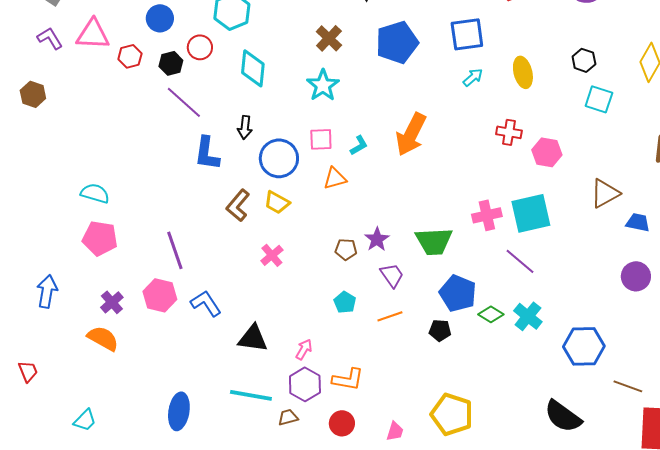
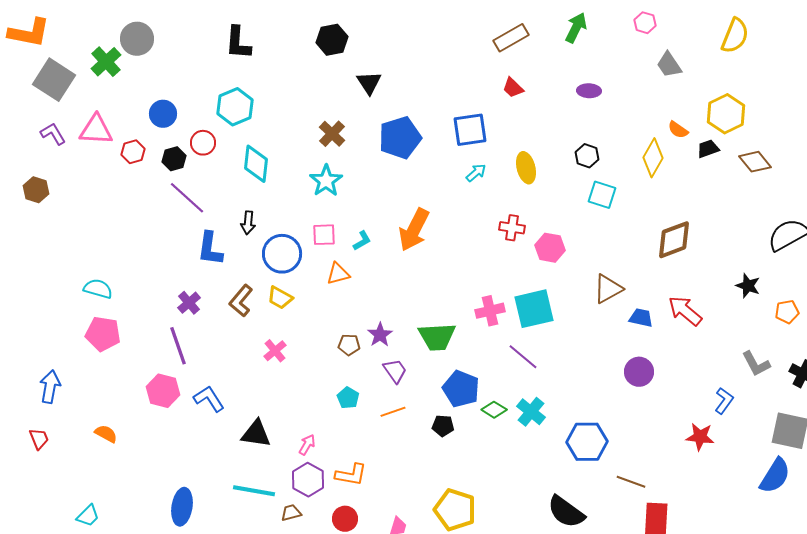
purple cross: (112, 302) -> (189, 303), moved
orange semicircle: (103, 338) -> (106, 434), size x0.7
red trapezoid: (28, 371) -> (39, 439), moved

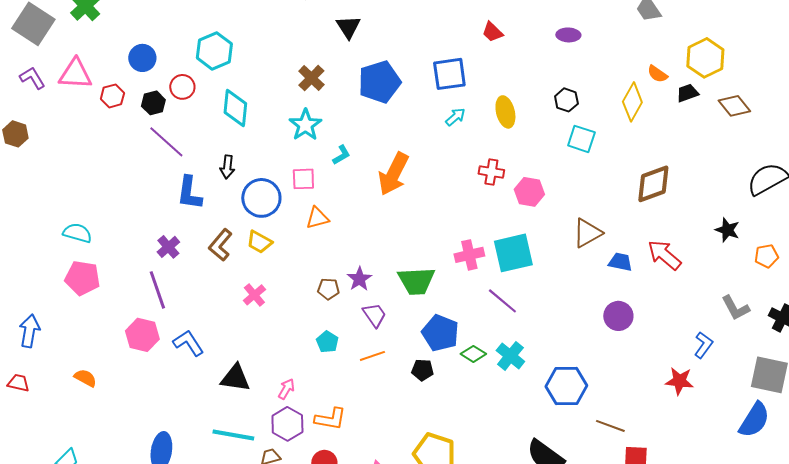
cyan L-shape: (362, 241) -> (341, 155), moved
red trapezoid: (39, 439) -> (18, 383), turned -55

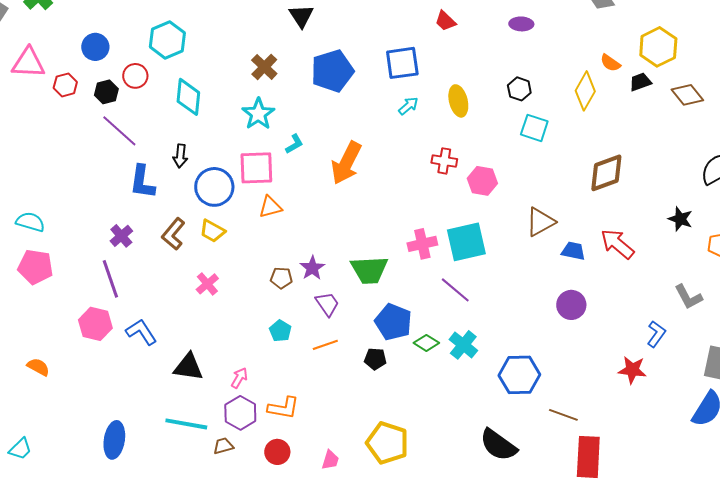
pink square: (303, 179) -> (256, 168), size x1.5

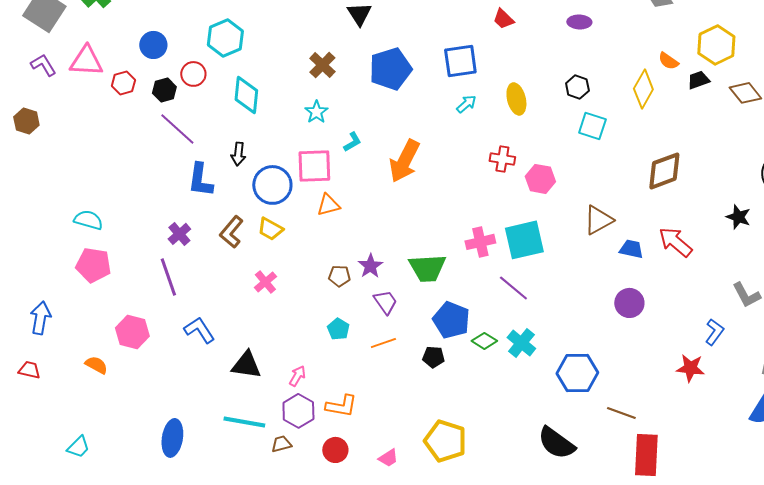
cyan star: (258, 114) -> (316, 112), size x0.7
pink hexagon: (95, 324) -> (132, 332), moved
pink trapezoid: (330, 460) -> (388, 458), turned 40

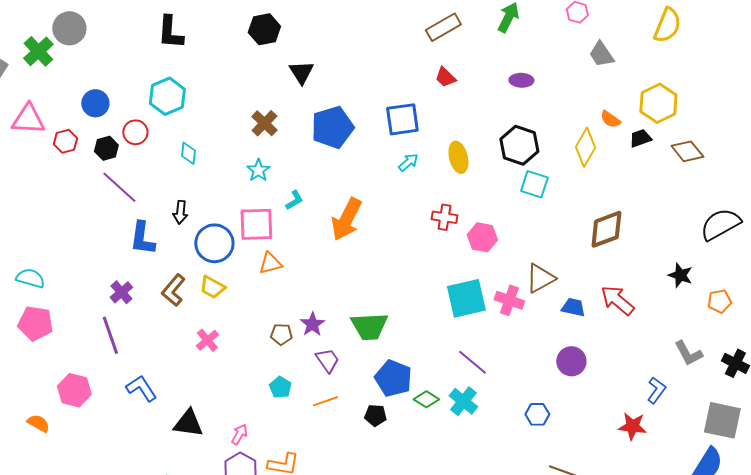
black hexagon: (577, 87) -> (519, 145), size x1.6
cyan diamond: (246, 95) -> (188, 153), size x0.6
pink cross: (480, 242) -> (509, 300), moved, turned 32
purple line: (513, 288) -> (472, 362), moved
blue hexagon: (577, 373) -> (537, 414), moved, size x0.6

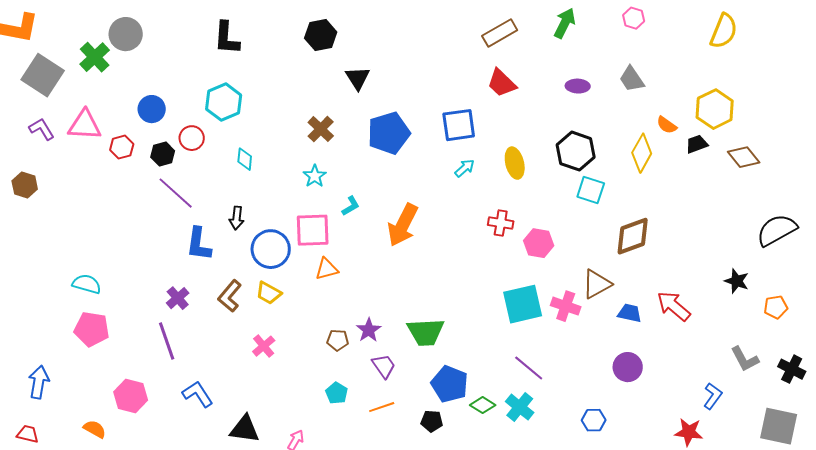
gray trapezoid: (601, 54) -> (632, 79), moved
red trapezoid: (445, 77) -> (502, 83), size x1.4
brown diamond: (606, 229) -> (633, 236), moved

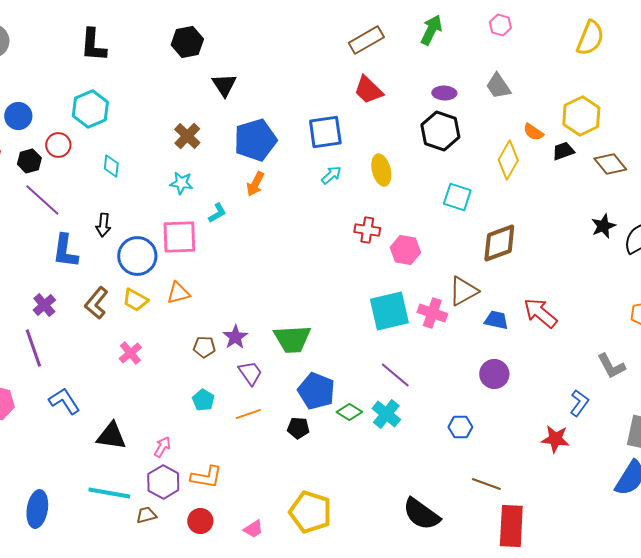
black hexagon: (576, 151) -> (440, 131), moved
cyan star: (315, 176) -> (181, 183), turned -30
orange arrow: (403, 225) -> (255, 184), moved, size x0.6
orange triangle: (327, 269) -> (178, 293), moved
black star: (737, 281) -> (603, 226), moved, turned 30

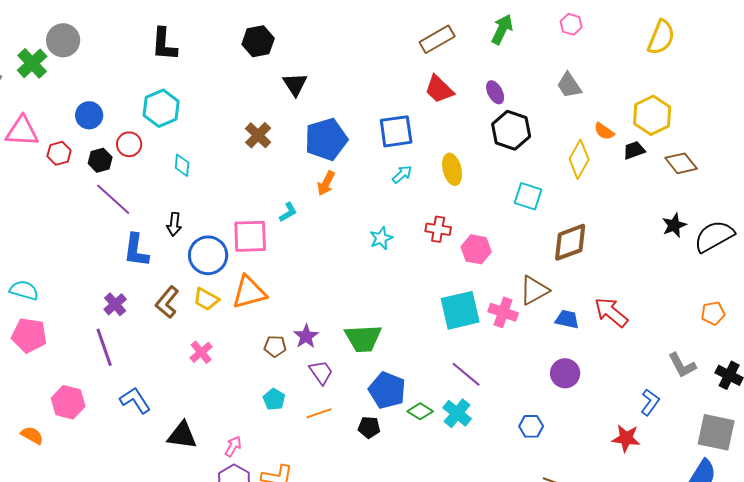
purple ellipse: (444, 93) -> (495, 92), moved, turned 60
cyan star: (181, 183) -> (381, 238), moved, turned -30
orange triangle: (178, 293) -> (249, 292), size x1.5

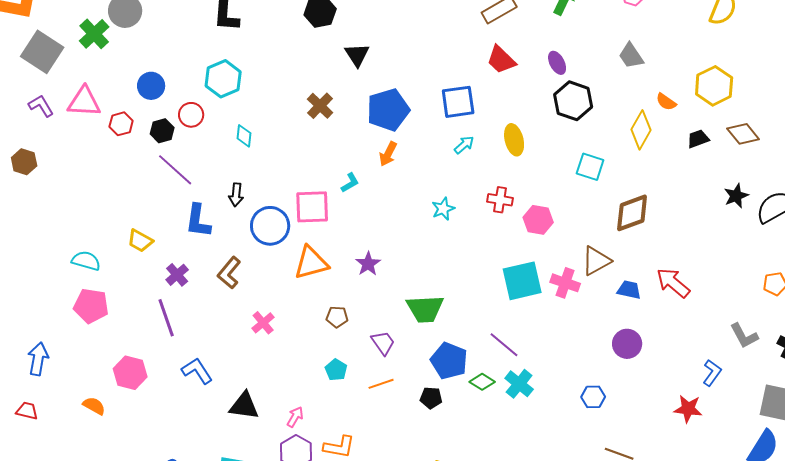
black trapezoid: (634, 150) -> (698, 139), moved
yellow trapezoid: (206, 299) -> (140, 241), moved
purple star: (306, 336) -> (368, 264), moved
purple line: (466, 374) -> (504, 345), moved

